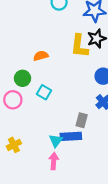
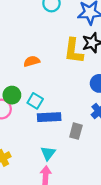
green circle: (23, 78) -> (12, 95), moved
blue rectangle: (71, 136) -> (49, 117), moved

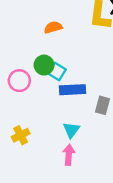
green circle: (12, 95) -> (44, 65), moved

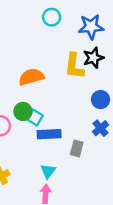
orange semicircle: (53, 27) -> (31, 77), size x1.5

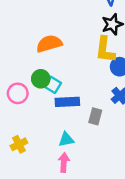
yellow L-shape: (74, 66) -> (105, 50), moved
cyan triangle: (48, 171) -> (66, 139), turned 42

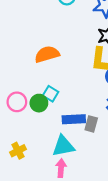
green circle: (41, 79) -> (39, 103), moved
blue rectangle: (67, 102) -> (74, 119), moved
cyan triangle: (66, 139) -> (63, 146), size x1.5

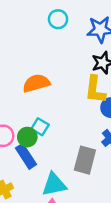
blue rectangle: (74, 119) -> (26, 156), moved, turned 60
gray rectangle: (91, 124) -> (85, 160), size x1.5

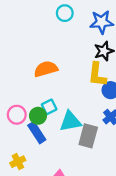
cyan square: (40, 127) -> (49, 107), turned 32
cyan triangle: (54, 184) -> (70, 121), moved

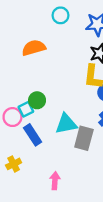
orange semicircle: (46, 69) -> (34, 48), moved
cyan square: (49, 107) -> (26, 109), moved
green circle: (38, 116) -> (37, 100), moved

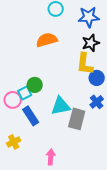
orange semicircle: (34, 48) -> (47, 40), moved

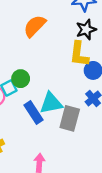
orange semicircle: (47, 40) -> (35, 26), turned -30
blue rectangle: (31, 116) -> (33, 113), moved

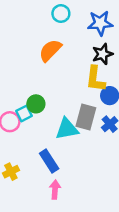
blue rectangle: (33, 113) -> (49, 161), moved
gray rectangle: (70, 118) -> (86, 117), moved

